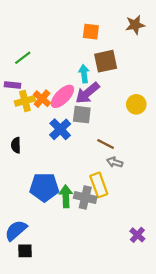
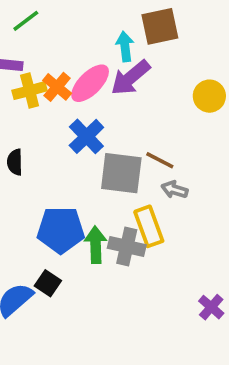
gray square: (82, 115) -> (121, 173), moved, size x1.4
black square: (25, 251) -> (48, 283), moved, turned 35

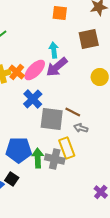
brown square: (160, 26) -> (89, 39), moved

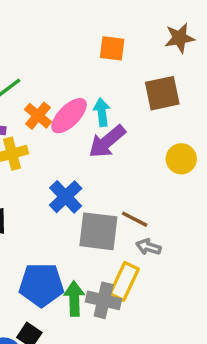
pink ellipse: (35, 70) -> (69, 116), moved
orange cross: (17, 72) -> (38, 116), moved
yellow rectangle: (67, 148) -> (124, 281), turned 45

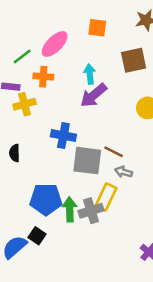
orange cross: (38, 116) -> (43, 77), turned -36
pink ellipse: (69, 116) -> (55, 44), moved
blue cross: (66, 197) -> (63, 135), turned -35
gray cross: (104, 300) -> (91, 211), turned -30

